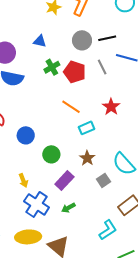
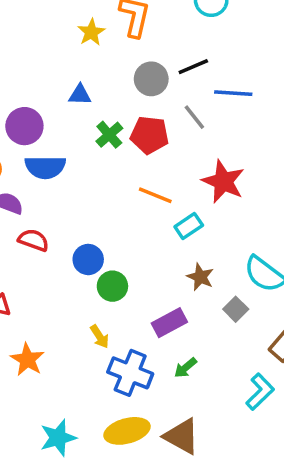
red star: (111, 107) -> (223, 182), size x1.4
green circle: (51, 154) -> (112, 286), moved
purple rectangle: (64, 180) -> (169, 323), turned 30

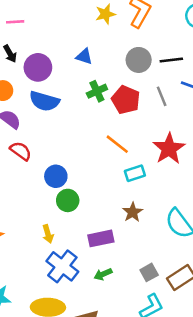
gray square: (236, 309) -> (149, 272), moved

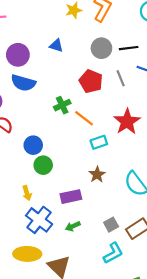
green cross: (97, 91) -> (62, 105), moved

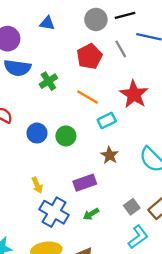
red pentagon: (91, 81) -> (89, 56), turned 30
green cross: (62, 105) -> (48, 81), moved
green circle: (43, 165) -> (66, 136), moved

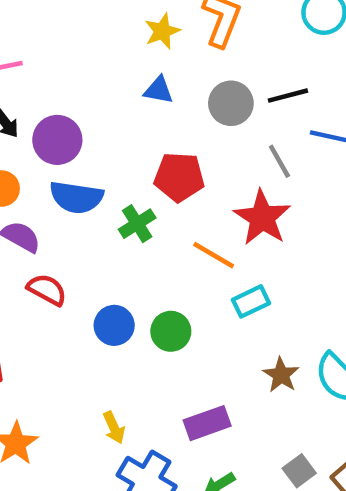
blue triangle: (47, 23) -> (159, 90), moved
red pentagon: (89, 56) -> (179, 177), moved, turned 30
red star: (134, 94) -> (262, 218), moved
brown star: (110, 155) -> (281, 375), moved

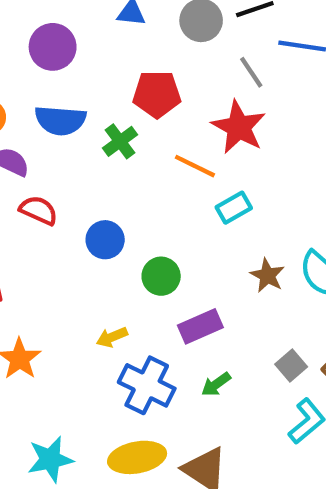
purple circle: (57, 140) -> (53, 47), moved
green circle: (171, 331) -> (161, 276), moved
yellow arrow: (114, 428) -> (112, 337), turned 96

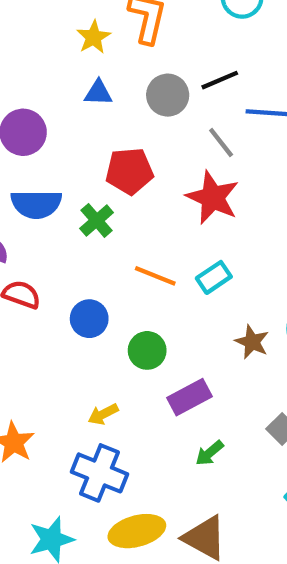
orange line: (195, 166) -> (155, 276), moved
blue cross: (147, 385) -> (100, 473), moved

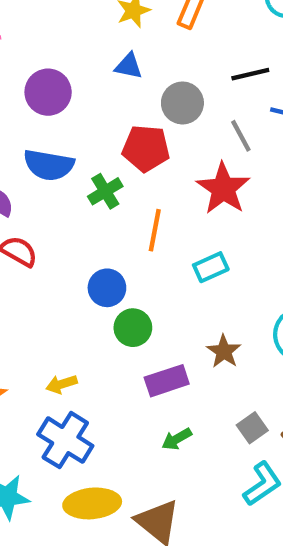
gray circle: (168, 95) -> (182, 103), moved
orange line: (155, 276) -> (155, 230), moved, turned 69
blue circle: (89, 319) -> (107, 288), moved
brown star: (252, 342) -> (224, 351), moved
yellow arrow: (103, 414) -> (62, 384), moved

